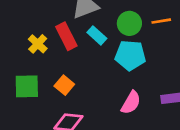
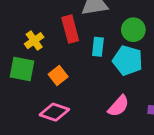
cyan rectangle: (97, 35) -> (98, 47), moved, turned 42
yellow cross: (38, 44) -> (34, 41), moved

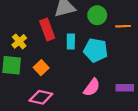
green circle: (133, 30) -> (97, 15), moved

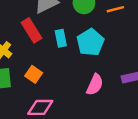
cyan pentagon: (96, 50) -> (90, 42), turned -30

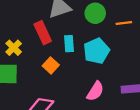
orange square: (34, 74) -> (51, 65), moved

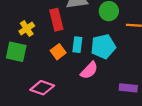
cyan rectangle: (69, 44) -> (77, 45), moved
pink semicircle: (95, 91) -> (89, 70), moved

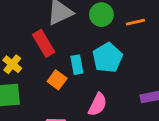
pink semicircle: (89, 70) -> (98, 104), moved

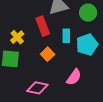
cyan rectangle: (77, 65) -> (66, 36), moved

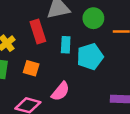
orange square: (48, 54) -> (31, 68), moved, turned -32
pink semicircle: (74, 77) -> (60, 91), moved

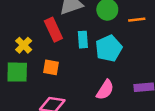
pink semicircle: (60, 91) -> (105, 90), moved

